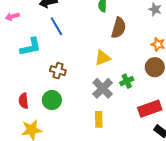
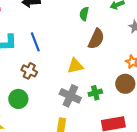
blue line: (56, 26) -> (35, 42), moved
gray cross: (103, 88) -> (70, 96), turned -30

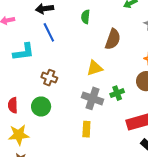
green semicircle: (84, 14) -> (85, 17), moved
blue line: (35, 42) -> (49, 32), moved

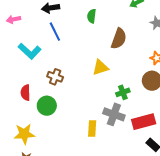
cyan L-shape: (24, 52) -> (30, 51), turned 50
gray cross: (93, 98) -> (114, 114), moved
red semicircle: (13, 105) -> (25, 93), moved

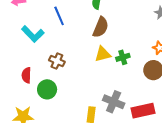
brown semicircle: (119, 39) -> (101, 27), moved
green cross: (123, 92) -> (123, 57), moved

